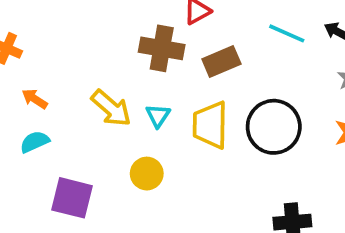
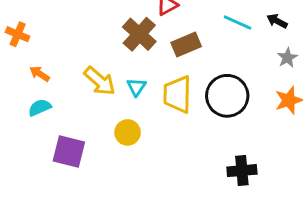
brown cross: (162, 48) -> (139, 34), turned 32

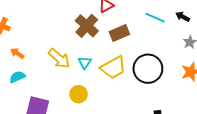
yellow trapezoid: (177, 94) -> (113, 68), turned -120

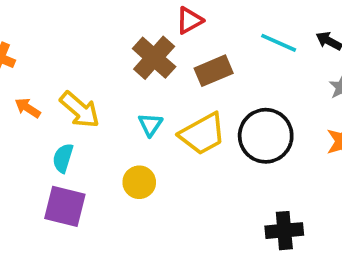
yellow arrow: (59, 58) -> (80, 110), moved
cyan semicircle: (17, 77) -> (63, 158), moved, turned -49

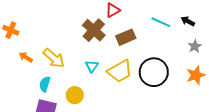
yellow circle: (139, 182) -> (75, 95), moved

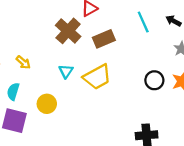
cyan line: (161, 22) -> (143, 22), turned 42
yellow arrow: (54, 58) -> (23, 62), size x0.6
black circle: (154, 72) -> (154, 80), moved, size x0.6

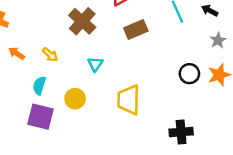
brown cross: (68, 31) -> (82, 21), moved
yellow trapezoid: (97, 77) -> (129, 100), moved, turned 120

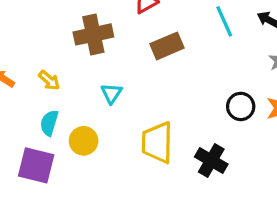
brown cross: (82, 21) -> (93, 34), turned 36
cyan semicircle: (39, 86) -> (49, 123), moved
black cross: (181, 132) -> (211, 160), moved, turned 35

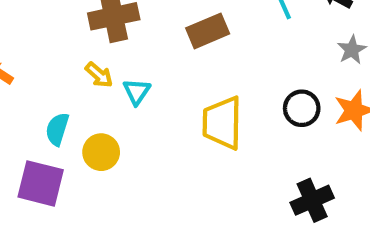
yellow arrow: (49, 80) -> (99, 75), moved
yellow trapezoid: (157, 142) -> (222, 123), moved
black cross: (211, 160) -> (312, 200), moved, turned 36

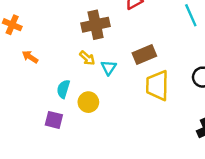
brown rectangle: (208, 31) -> (144, 54), moved
purple square: (41, 183) -> (54, 120), size x0.7

